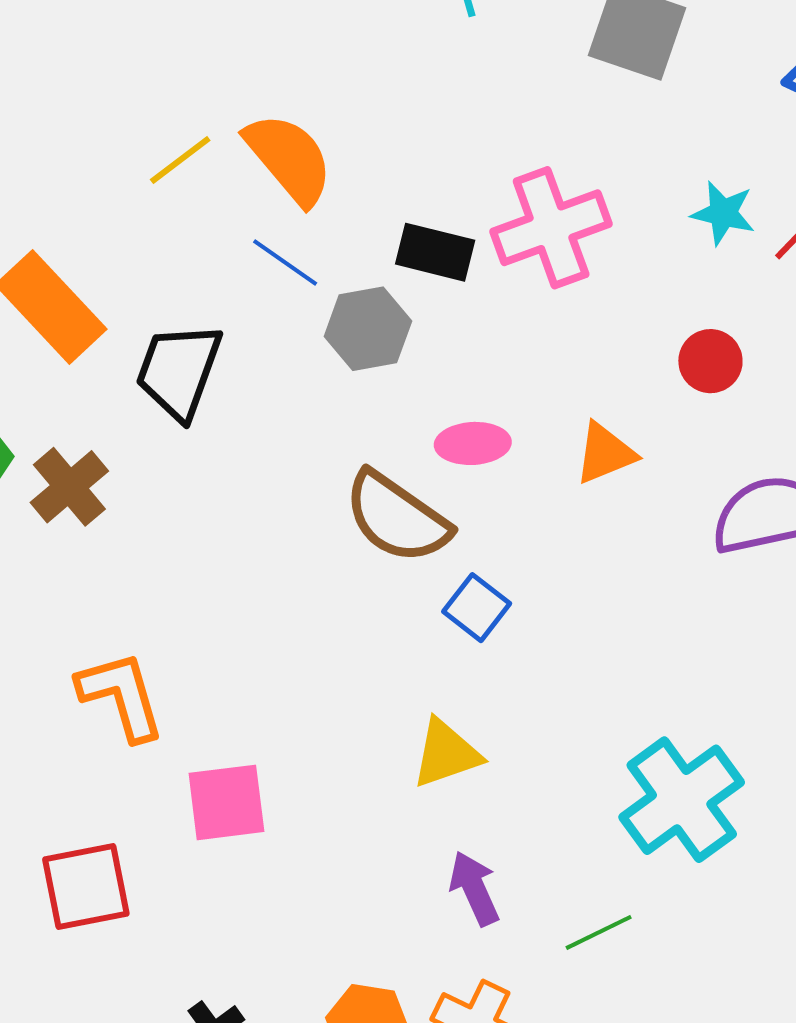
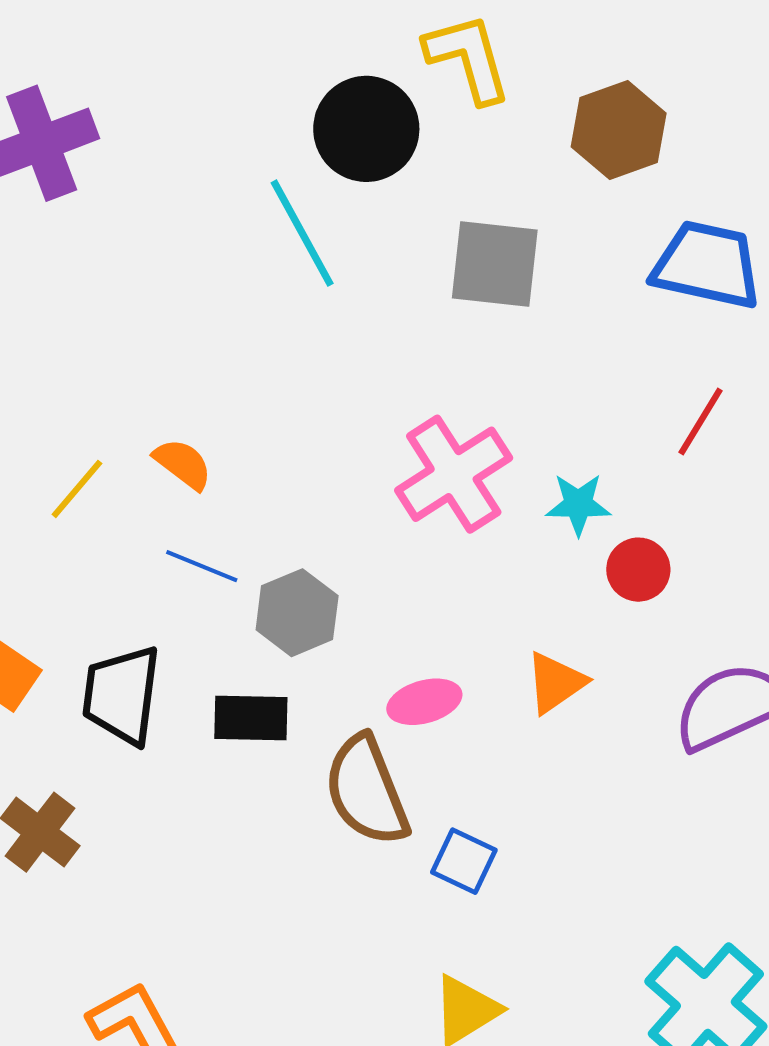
orange semicircle: (289, 159) -> (183, 464), size x0.6
cyan star: (723, 213) -> (578, 504), moved
black rectangle: (435, 252) -> (251, 718), moved
brown semicircle: (397, 518) -> (366, 791), turned 46

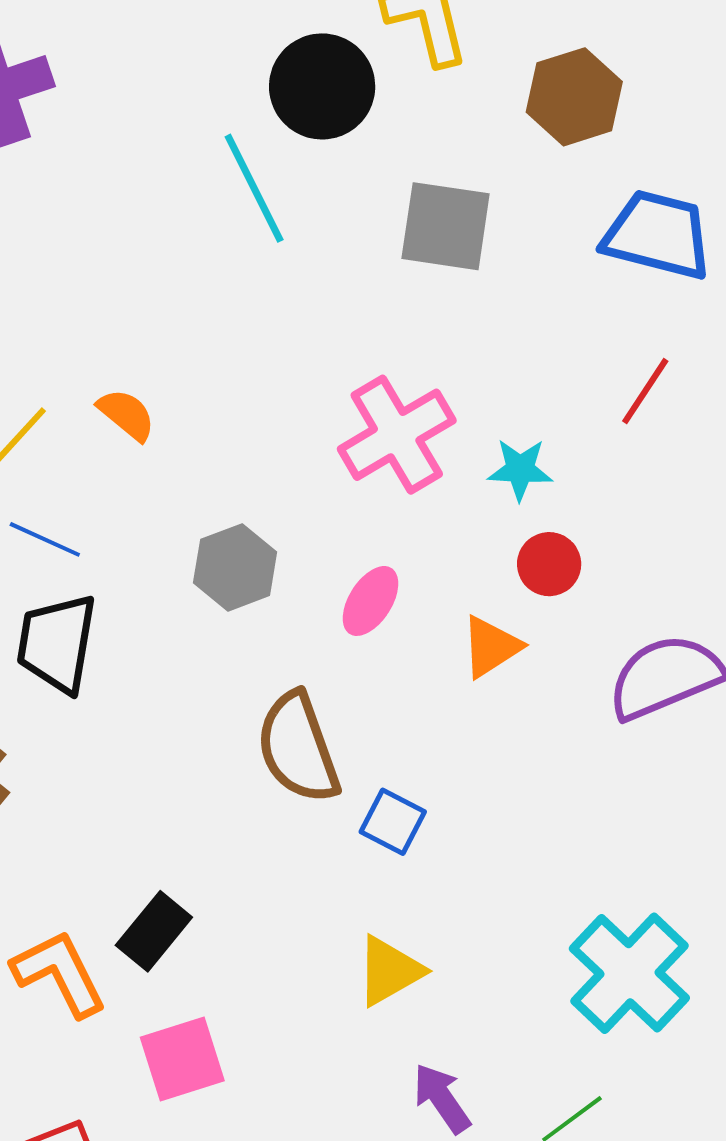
blue line: (202, 566) -> (45, 539), moved
red circle: (638, 570) -> (549, 564), moved
pink ellipse: (424, 702) -> (370, 601), moved, turned -44
black rectangle: (251, 718) -> (154, 931), moved, turned -54

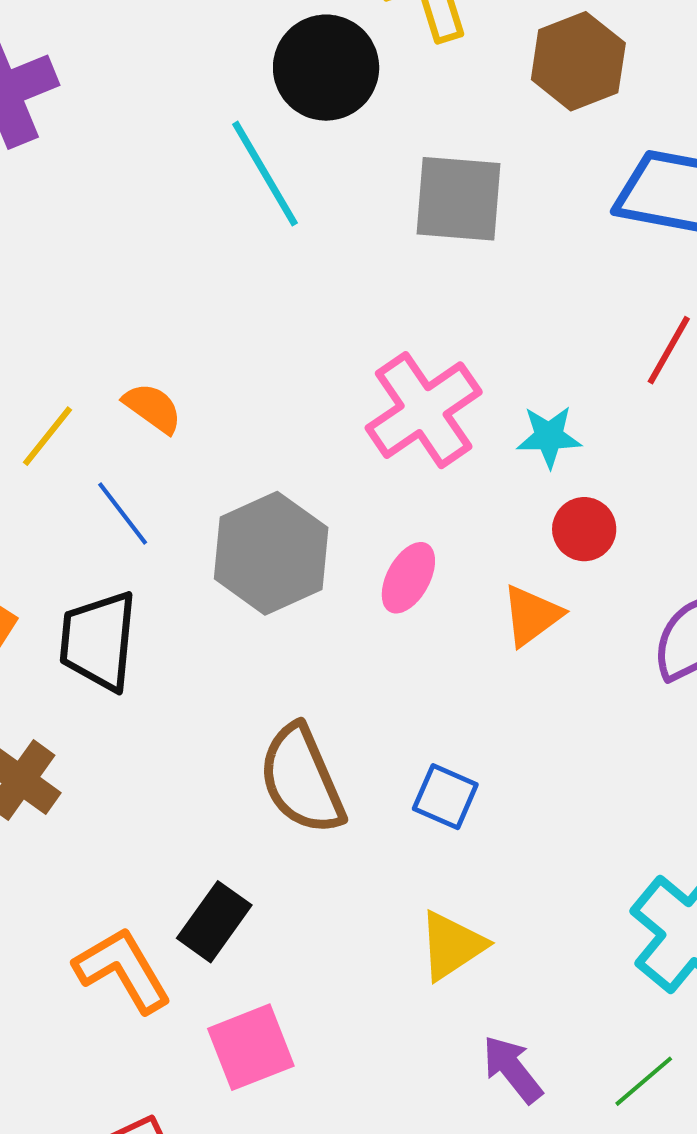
blue line: (45, 539) -> (123, 513), moved, turned 32
gray hexagon: (235, 567) -> (271, 553), size x1.4
brown semicircle: (298, 748) -> (302, 780), moved

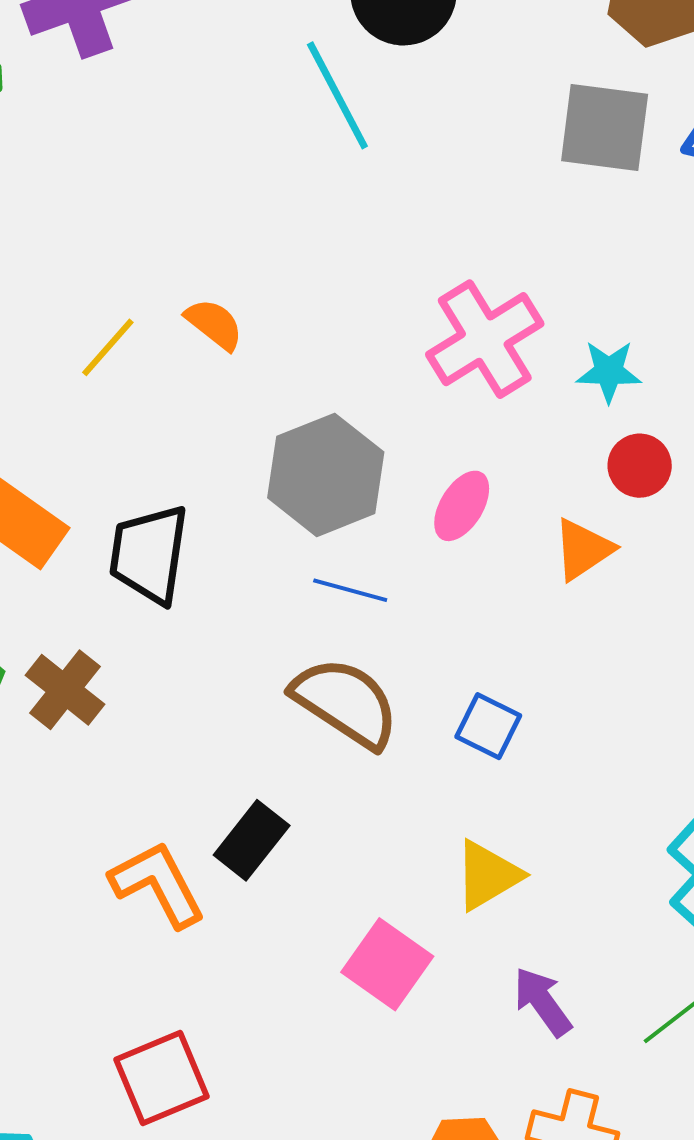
gray square: (458, 199) -> (605, 127), moved
blue line: (123, 513) -> (350, 590), moved, turned -40
brown semicircle: (302, 780) -> (345, 702), turned 144
pink square: (251, 1047) -> (387, 964), moved, turned -36

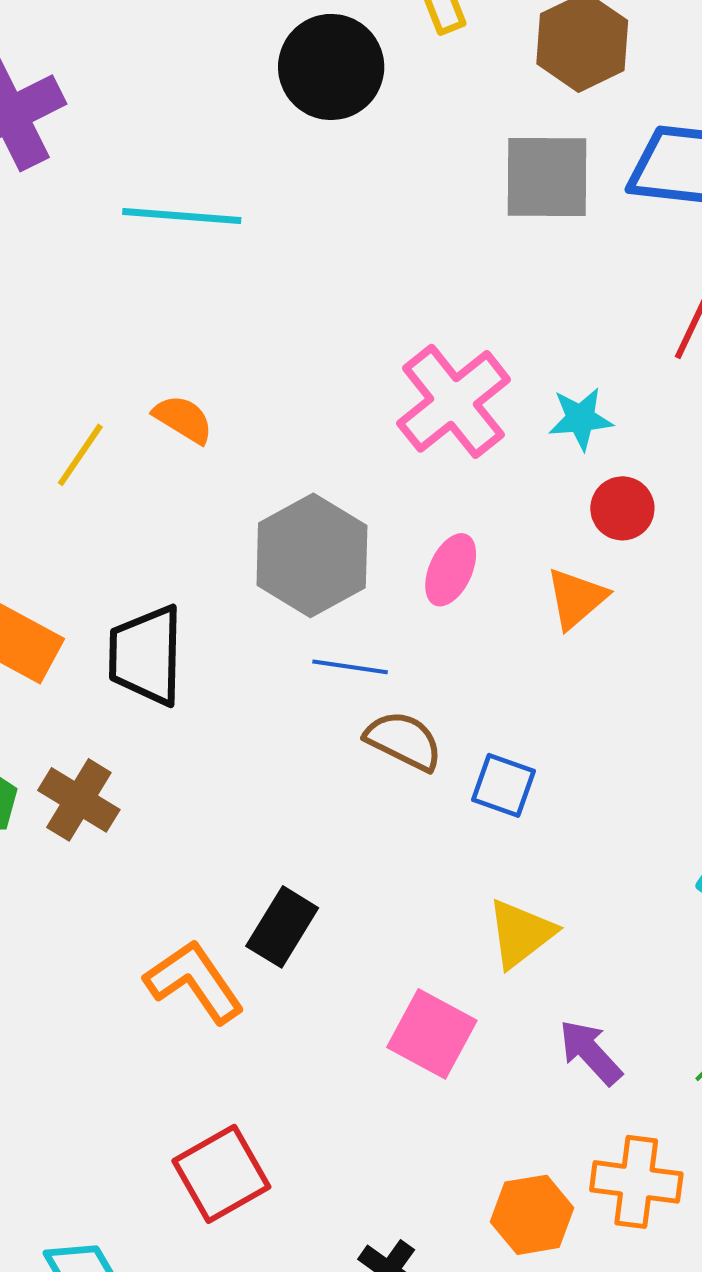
cyan line: (337, 95) -> (182, 216), moved, turned -51
brown semicircle: (345, 702) -> (404, 741), moved, size x0.7

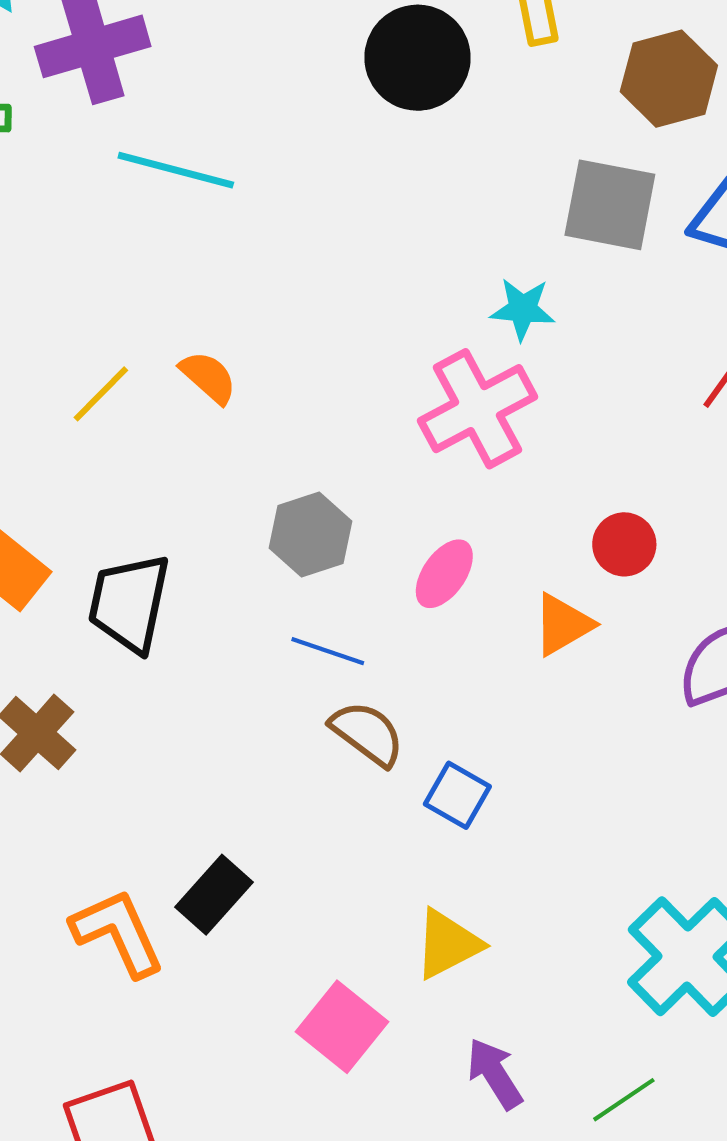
cyan line: (182, 216) -> (176, 170), moved
cyan star: (581, 419) -> (523, 309), moved
gray hexagon: (312, 555) -> (310, 535), size x0.7

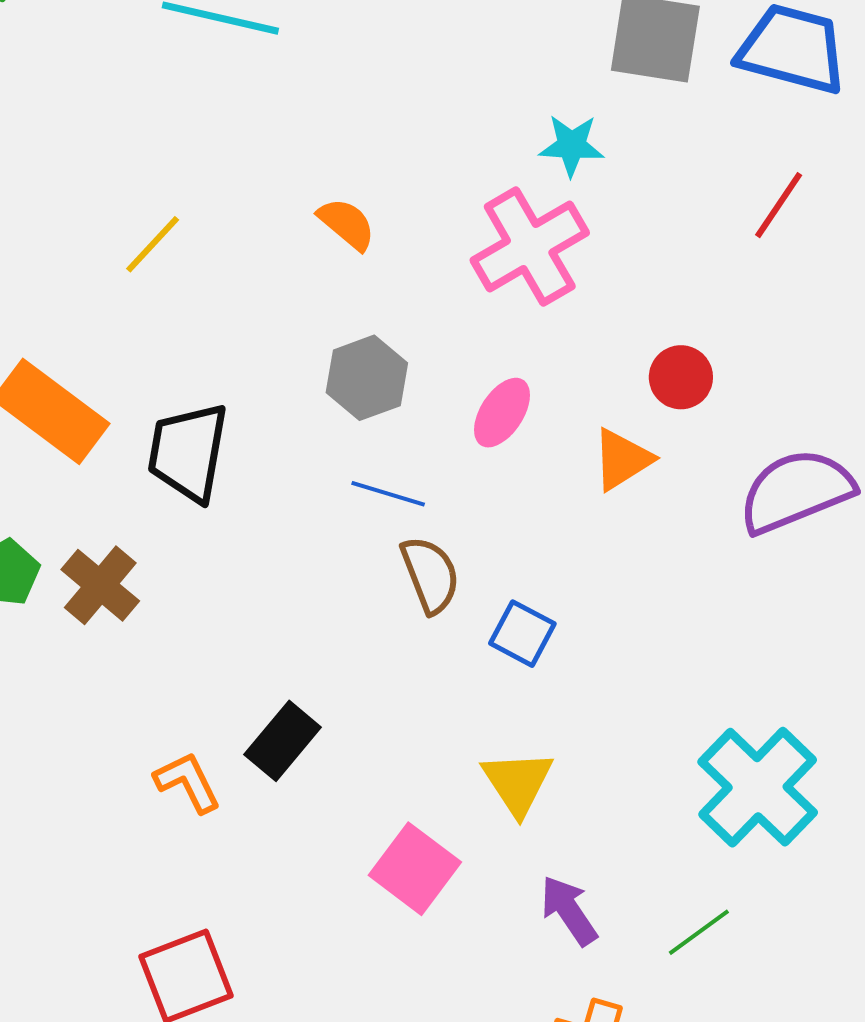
orange semicircle: (208, 377) -> (347, 224), moved
brown semicircle: (367, 733) -> (430, 575), turned 34
orange L-shape: (118, 933) -> (188, 782), size x0.7
yellow triangle: (448, 944) -> (518, 783), turned -34

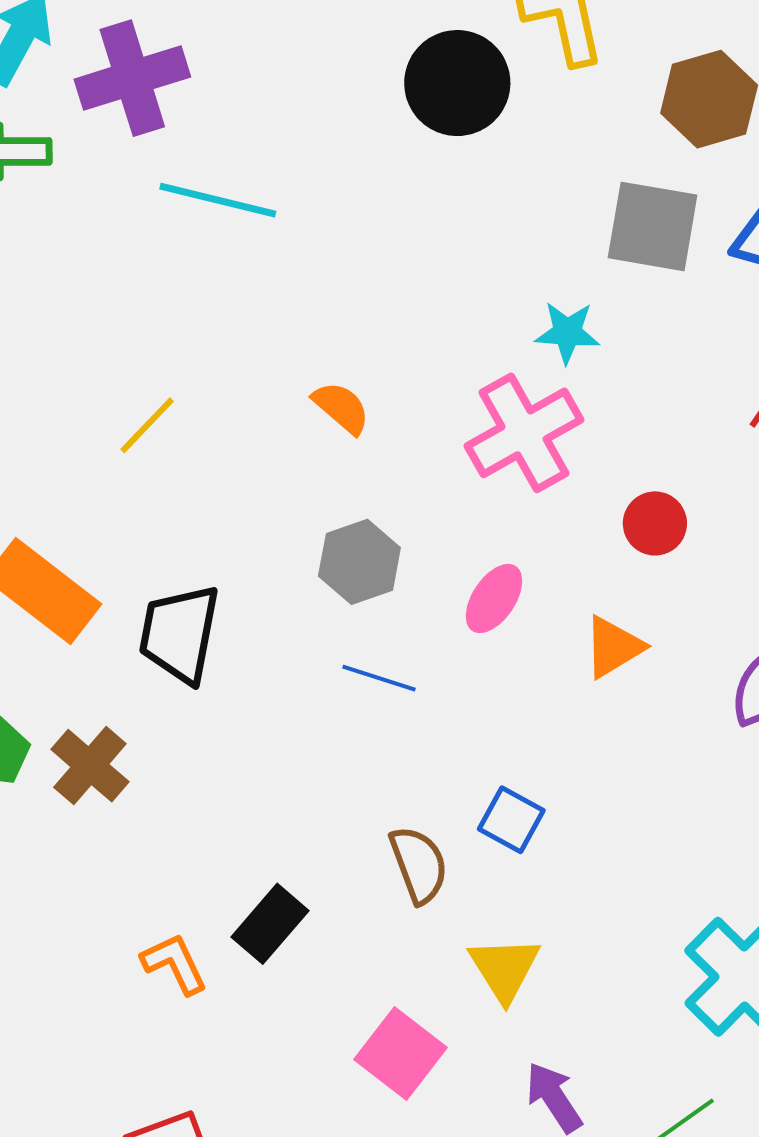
red circle: (681, 377) -> (655, 523), moved
brown semicircle: (430, 575) -> (419, 865), moved

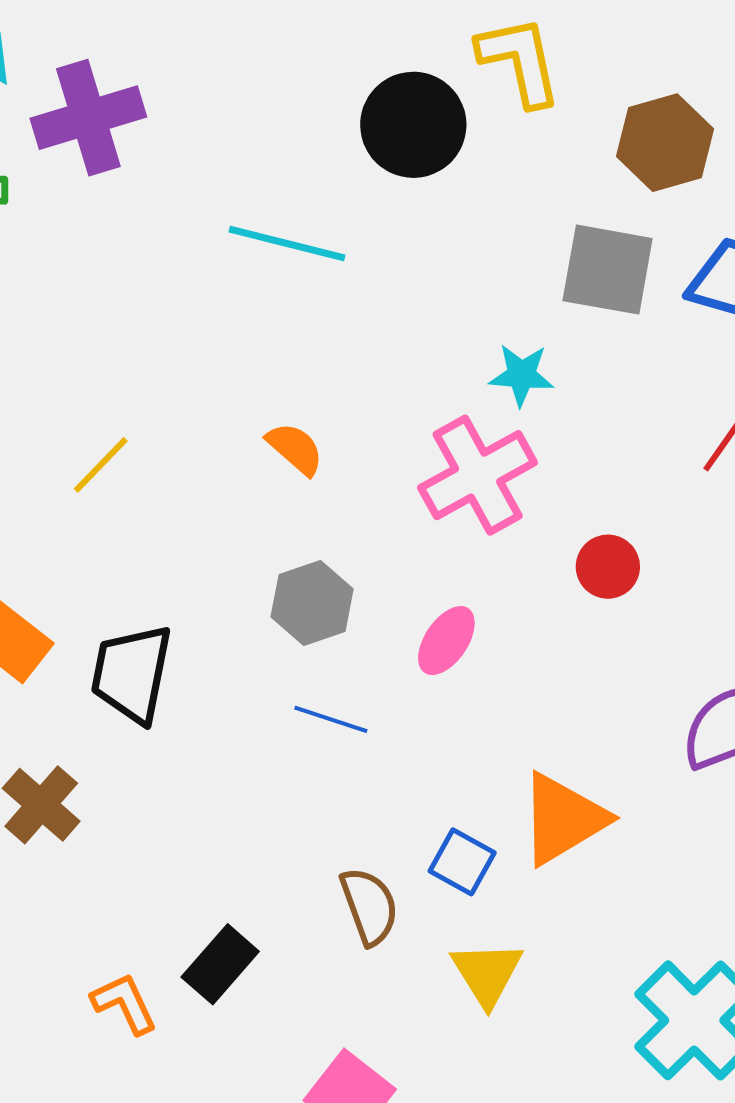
cyan line: (218, 200) -> (287, 243), moved
orange triangle: (613, 647) -> (563, 819), moved, size x1.5
yellow triangle: (504, 969) -> (487, 973), moved

